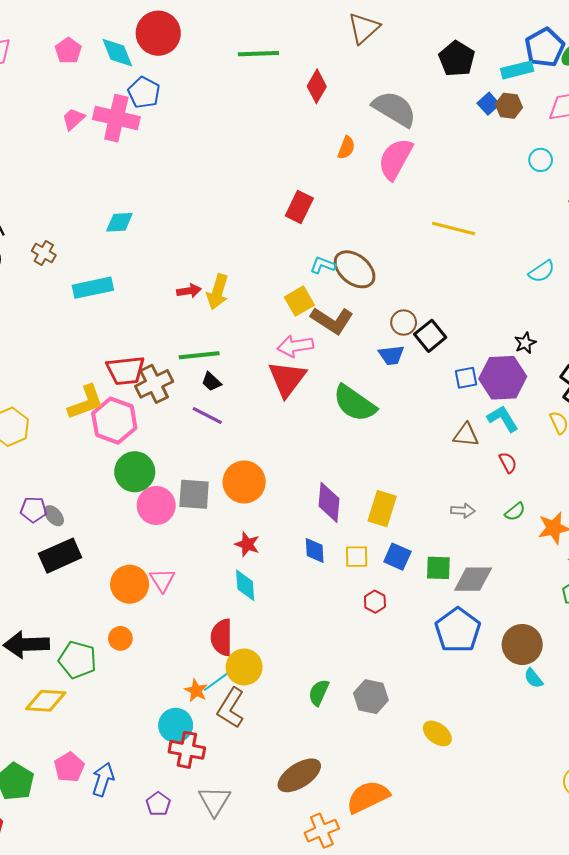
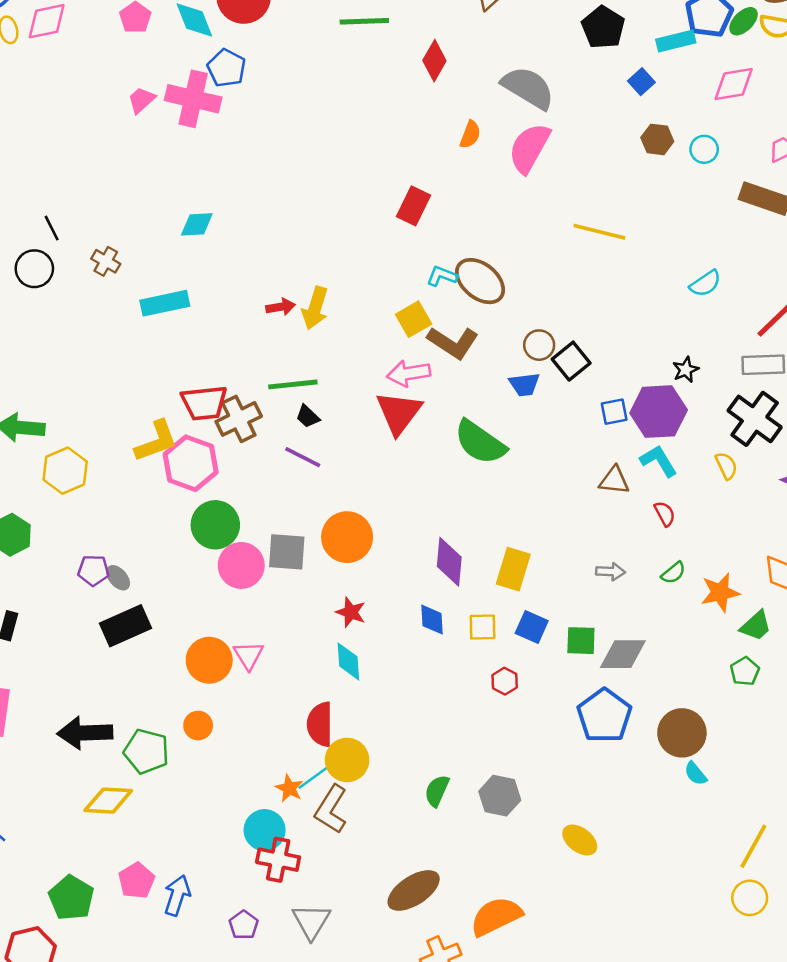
brown hexagon: (509, 106) -> (657, 139), moved

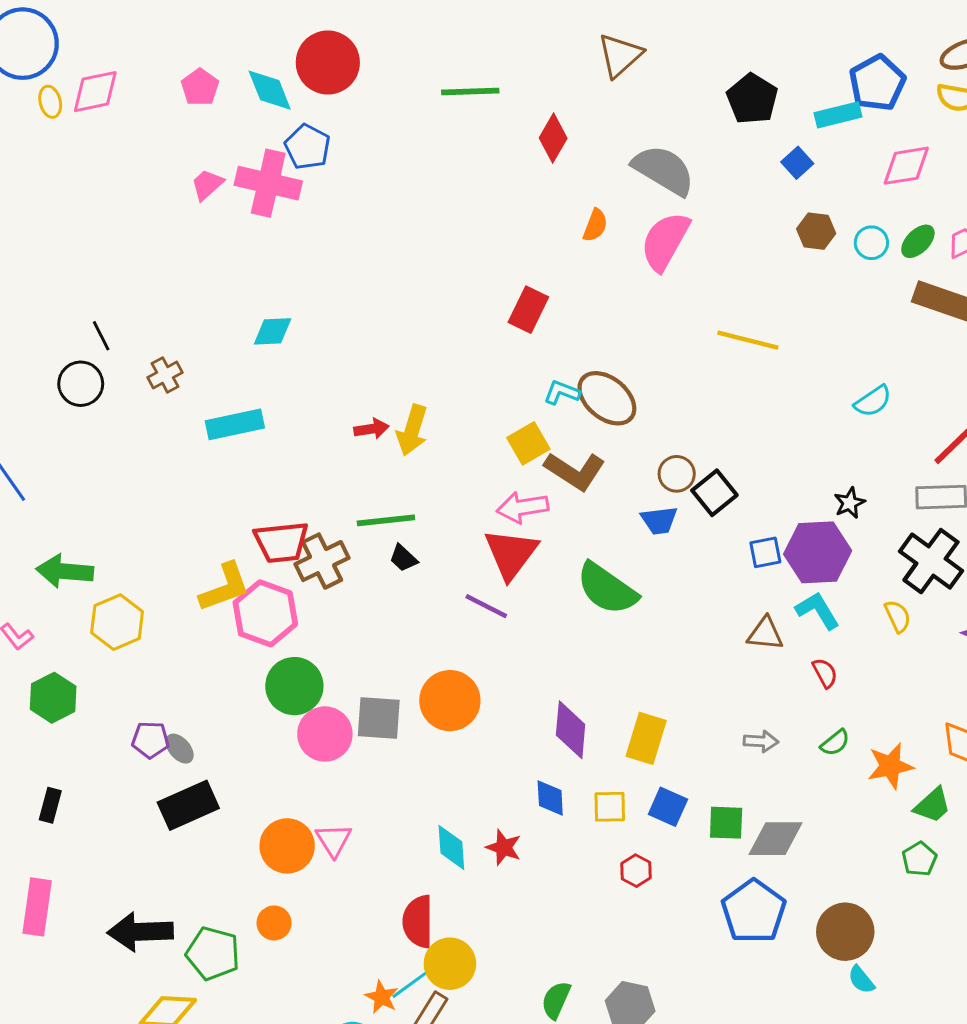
green ellipse: (744, 21) -> (918, 241), moved
brown cross: (106, 261) -> (165, 375), turned 32
purple line: (303, 457) -> (486, 606), moved
red star: (351, 612) -> (504, 847), moved

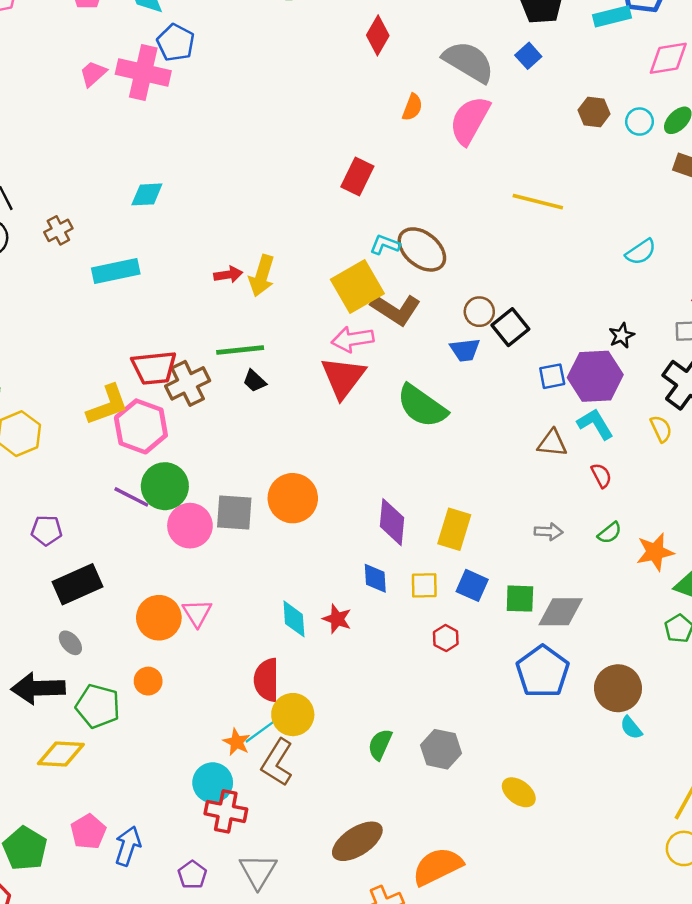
blue square: (797, 163) -> (528, 56), moved
yellow square: (528, 443) -> (357, 287), size x1.5
purple line: (486, 606) -> (131, 497), moved
gray ellipse: (180, 749) -> (70, 643), moved

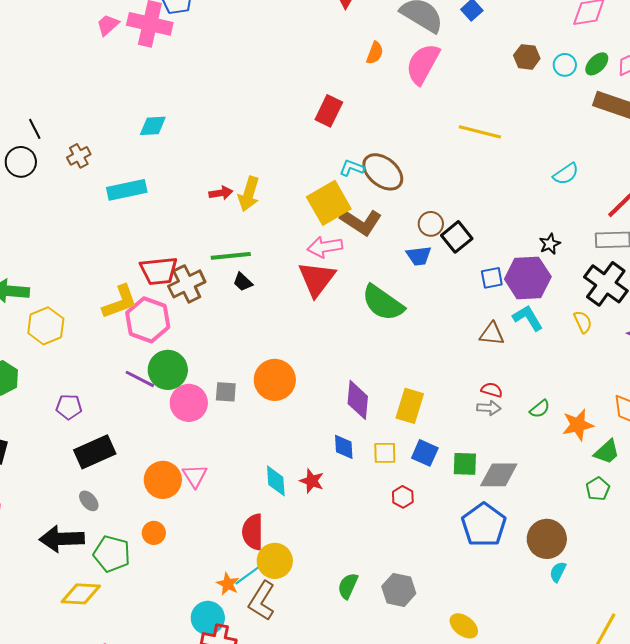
red semicircle: (601, 475) -> (492, 390), moved, turned -45
gray square: (234, 512) -> (226, 392), size x0.7
cyan semicircle: (631, 728) -> (558, 572), turned 65

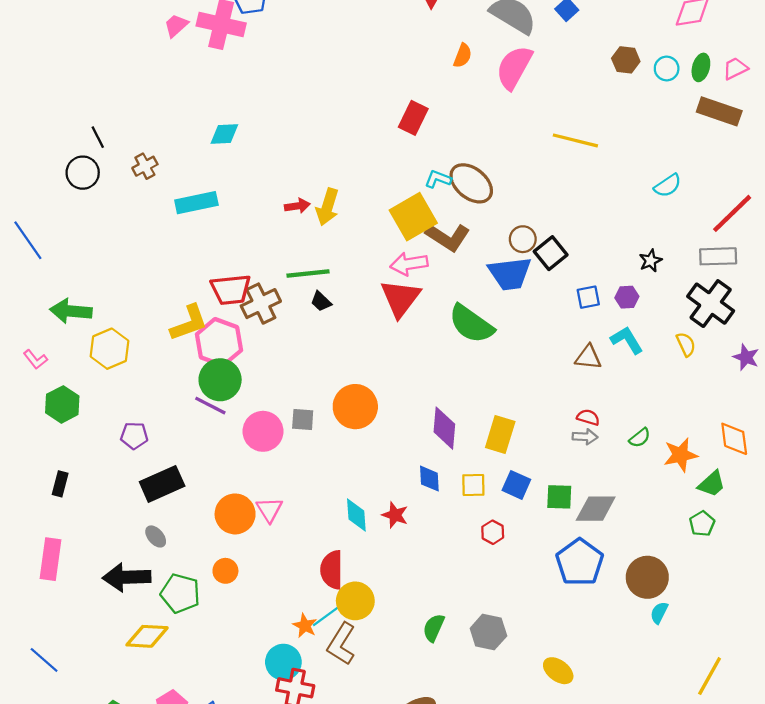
green ellipse: (597, 64) -> (701, 67), turned -30
blue trapezoid: (419, 256) -> (510, 274), size x1.6
purple hexagon: (528, 278) -> (627, 297), size x0.5
green circle: (168, 370) -> (220, 380), moved

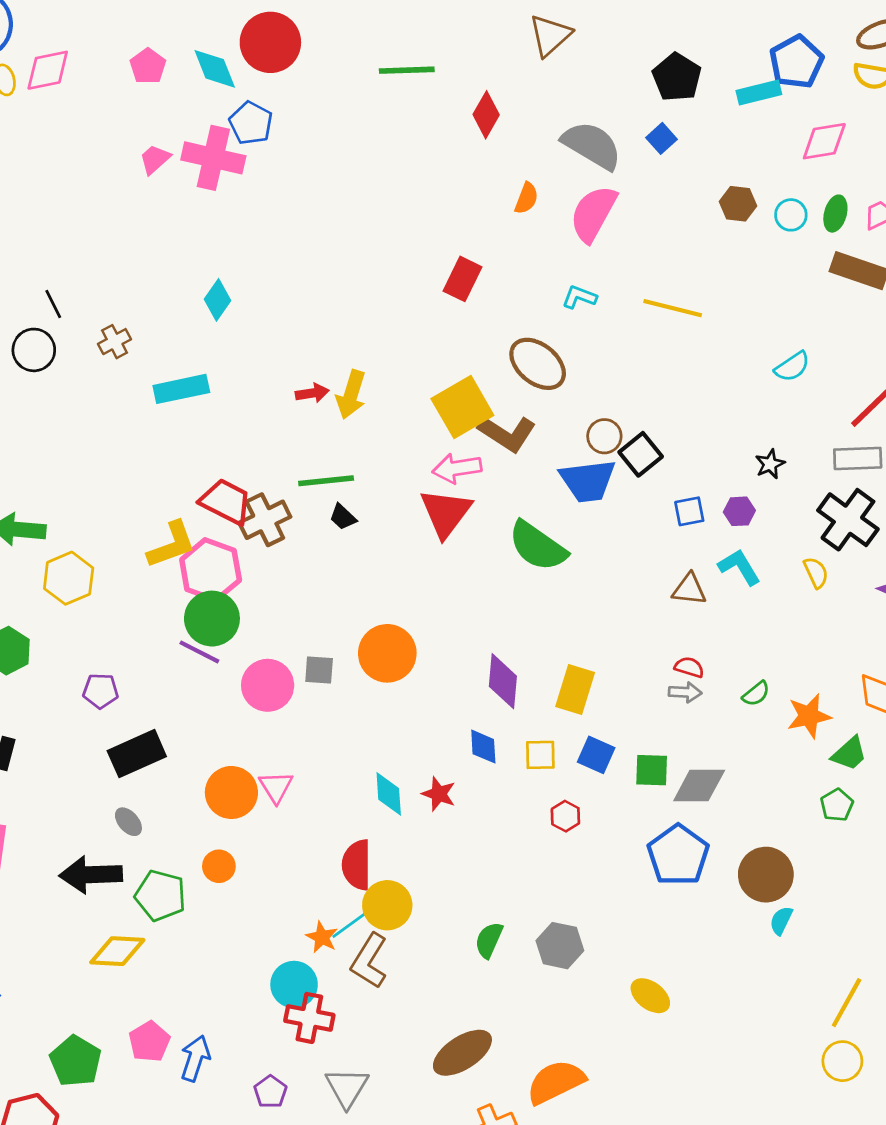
cyan diamond: (224, 134) -> (218, 300), turned -52
cyan L-shape: (438, 179) -> (579, 297), moved
red trapezoid: (231, 290) -> (226, 502), turned -147

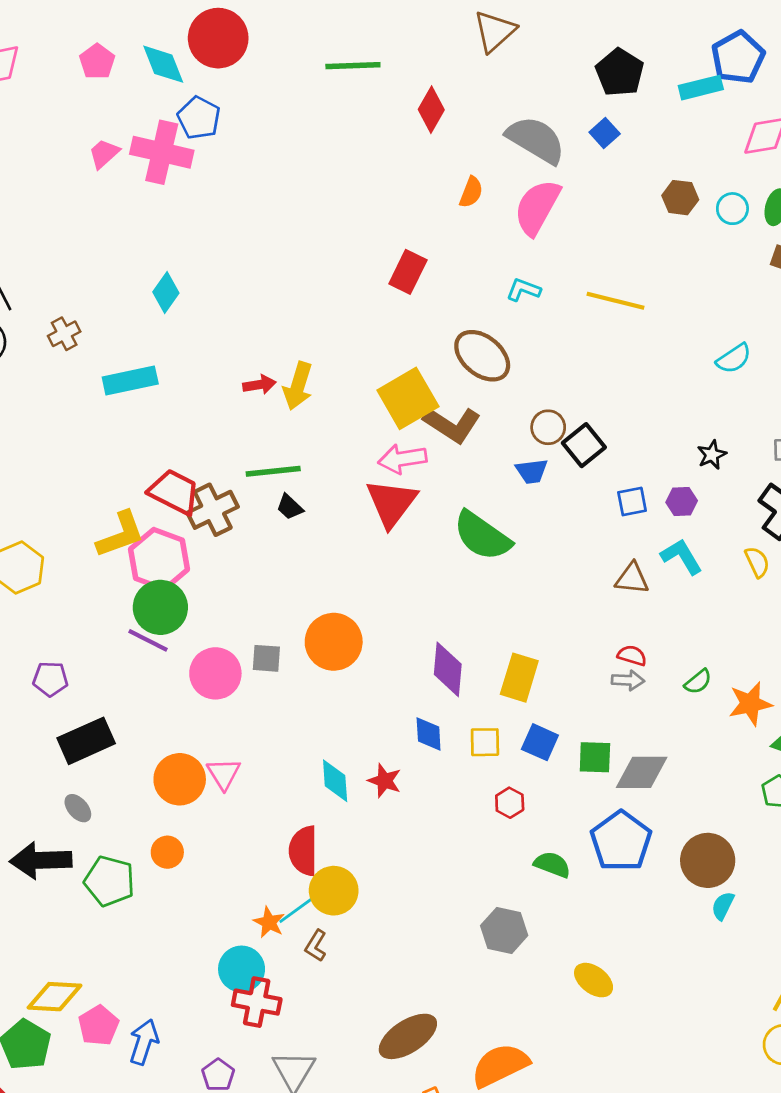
blue trapezoid: (588, 481) -> (532, 471), size x0.6
green semicircle: (489, 940) -> (552, 865), moved, turned 87
yellow diamond: (117, 951) -> (55, 997), moved
brown L-shape: (369, 961) -> (316, 946), size x0.6

